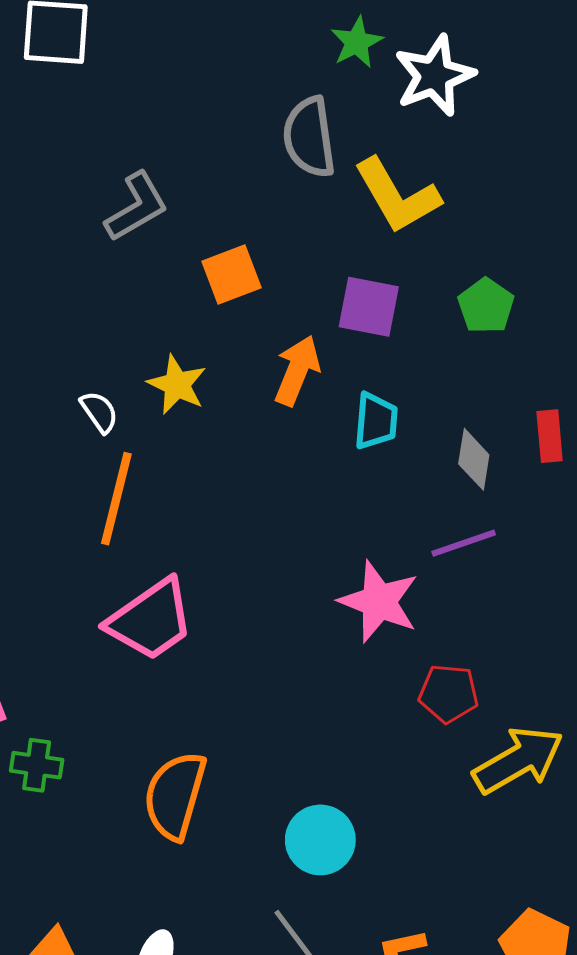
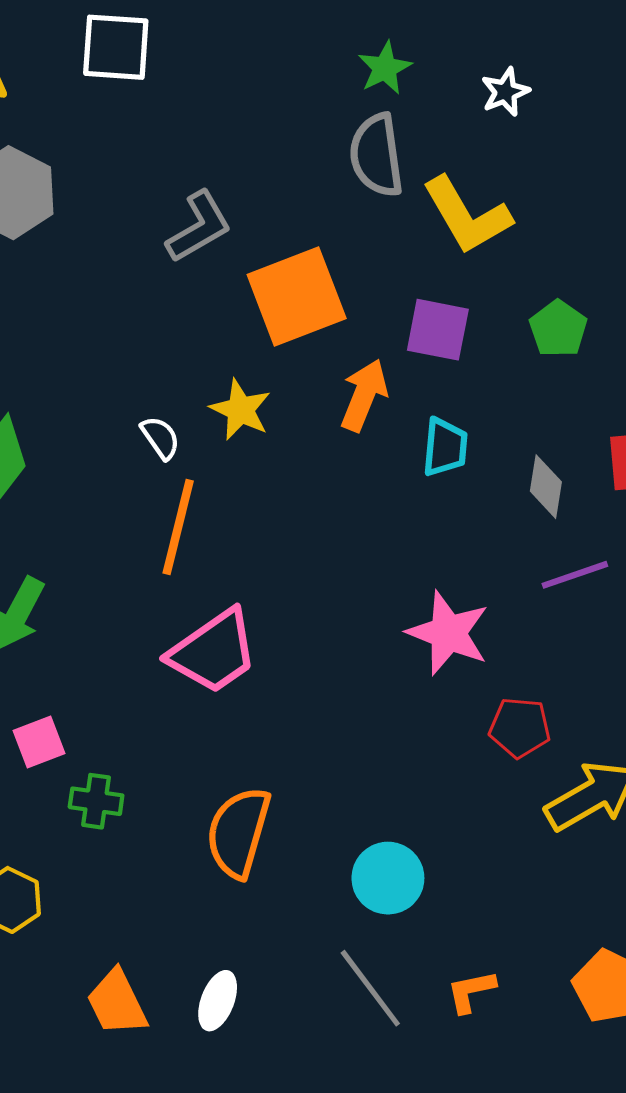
green star: (357, 42) -> (385, 68), moved
white star: (434, 76) -> (505, 92), size x0.6
orange square: (231, 275) -> (297, 296), size x1.6
purple line: (464, 543) -> (575, 575), moved

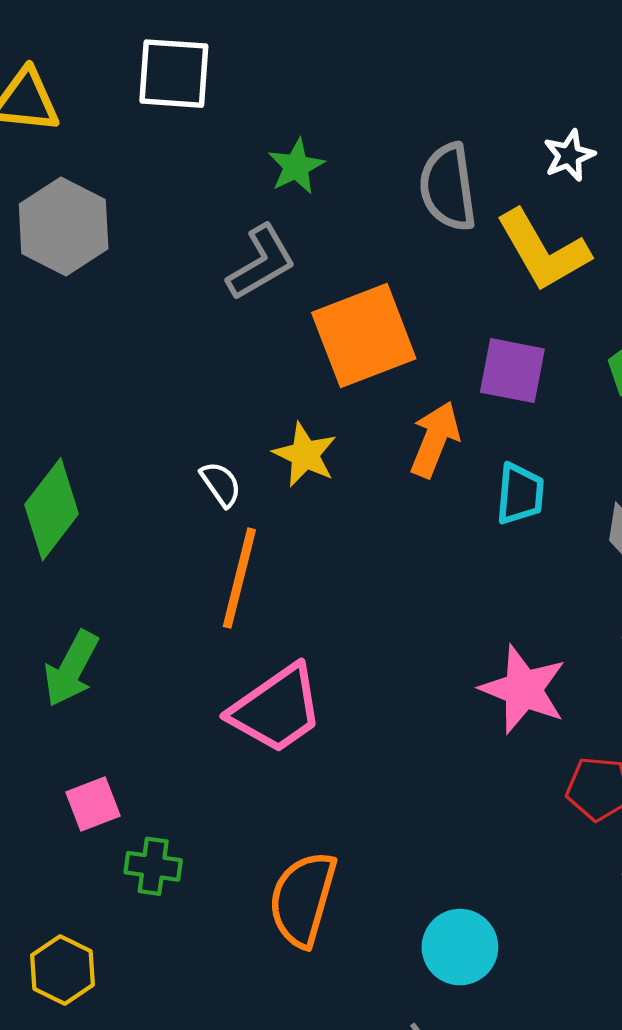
green star: (385, 68) -> (296, 166), moved
white star: (505, 92) -> (569, 155), moved

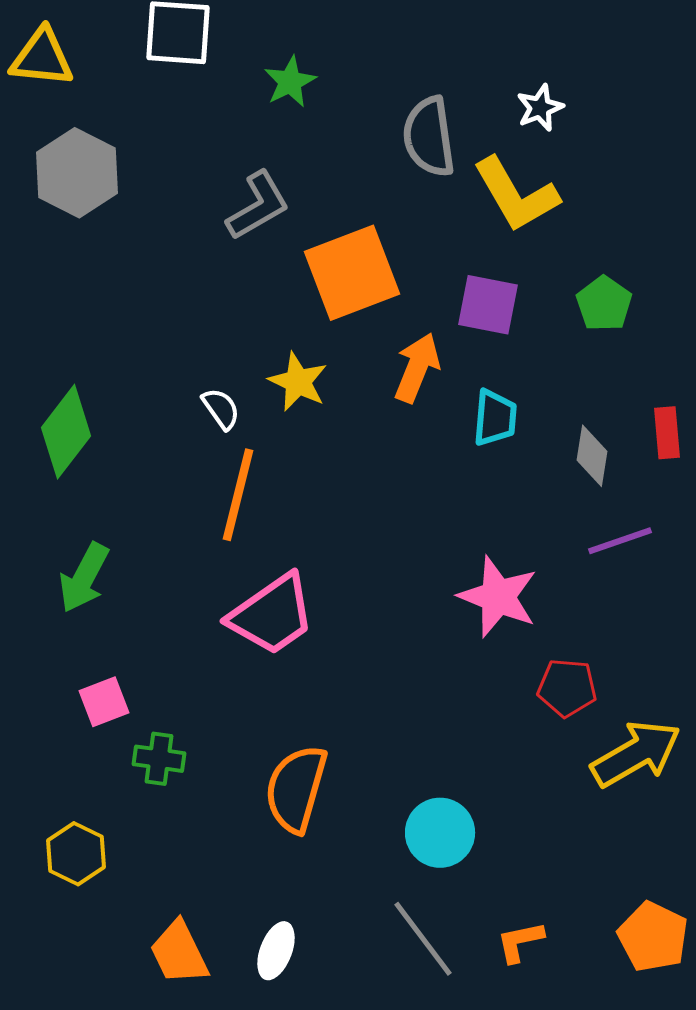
green star: (296, 166) -> (290, 82), moved

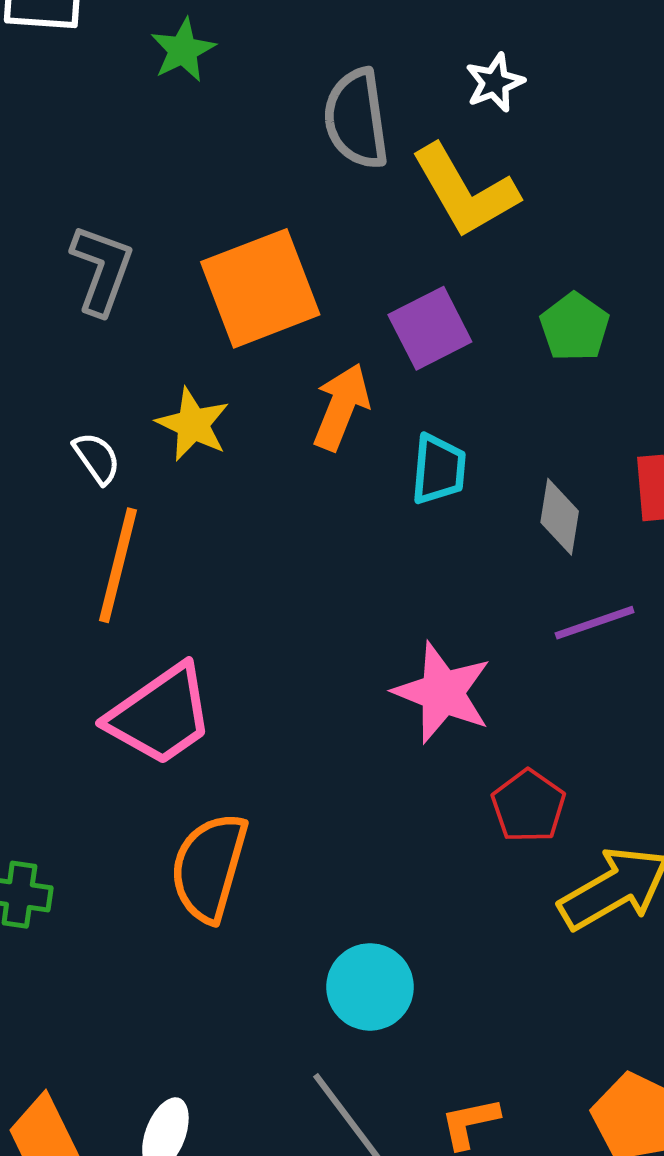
gray L-shape: (258, 206) -> (102, 270), moved, turned -40
purple square: (488, 305) -> (430, 328), turned -38
red pentagon: (567, 688) -> (528, 806), turned 30
orange semicircle: (296, 789) -> (209, 867), moved

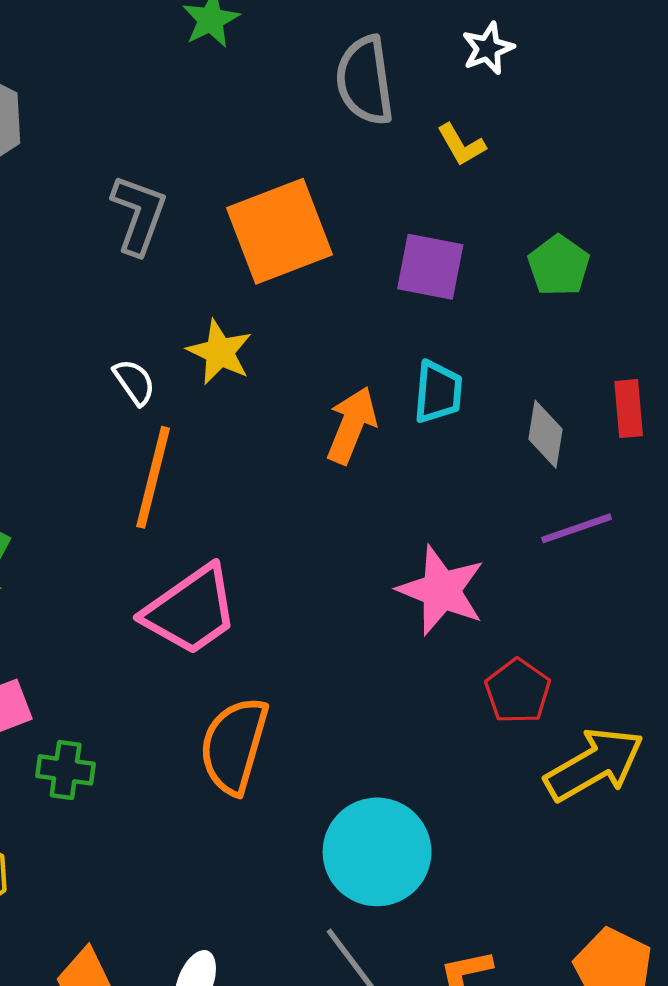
yellow L-shape: (465, 191) -> (461, 145), size x0.5
purple square: (430, 328) -> (430, 267), turned 38
orange arrow: (341, 407) -> (352, 425), moved
cyan circle: (370, 987) -> (377, 852), size x1.4

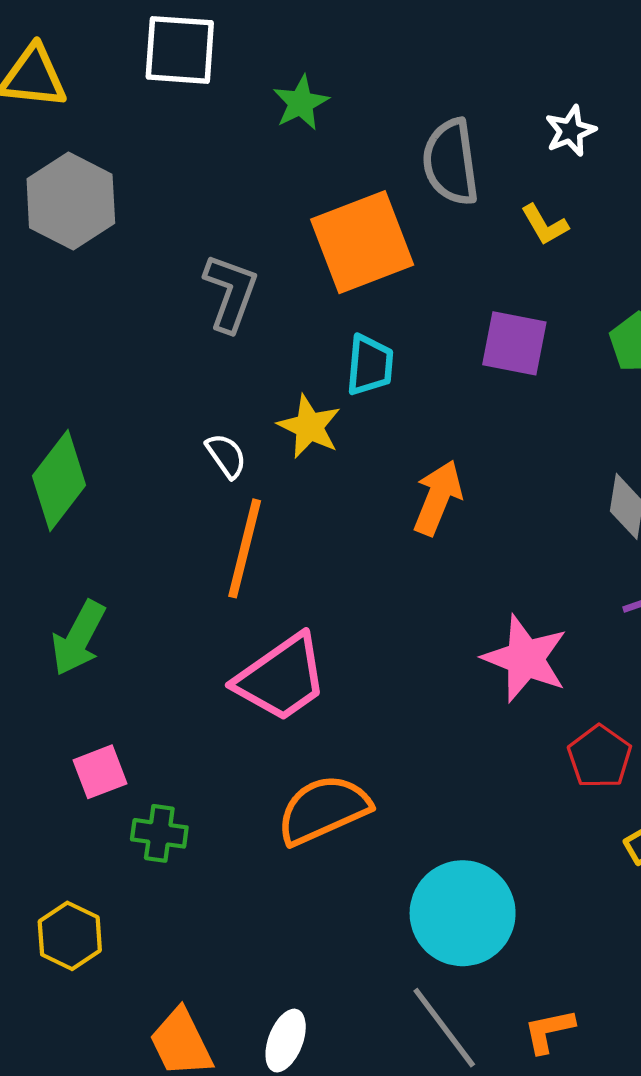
orange square: (279, 231) -> (362, 242), moved
cyan trapezoid: (438, 392) -> (370, 365), moved
orange semicircle: (234, 746) -> (323, 810), turned 50

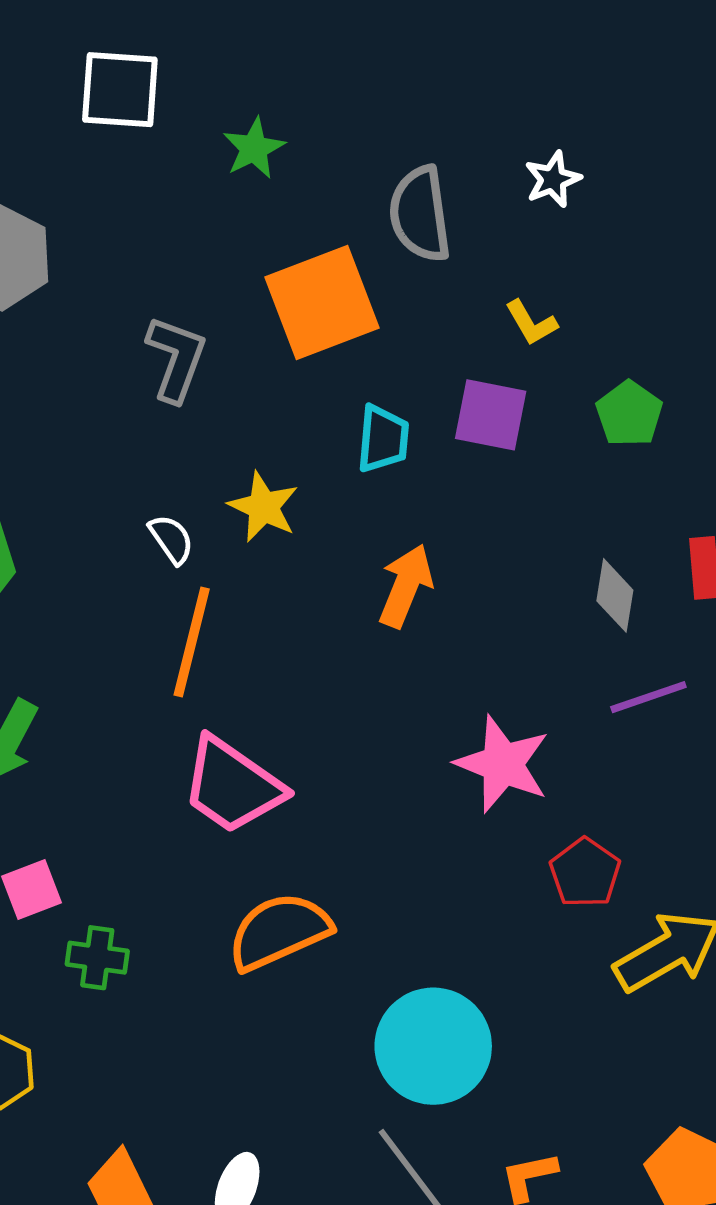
yellow L-shape: (545, 225) -> (531, 323), moved
cyan trapezoid: (370, 365) -> (383, 439), moved
pink trapezoid: (281, 678) -> (232, 786), turned 70

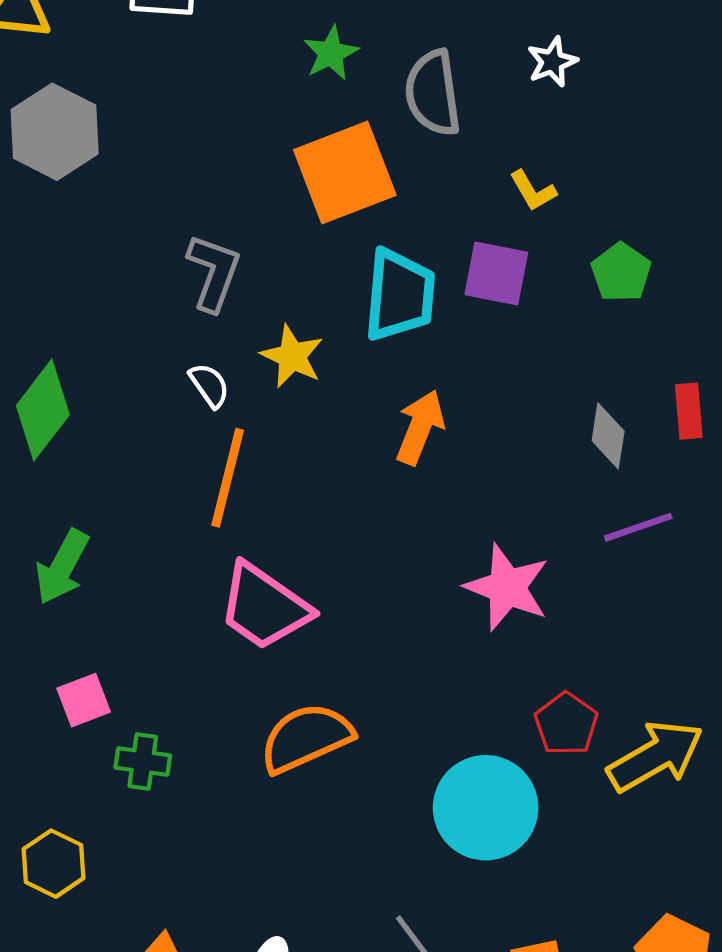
green star: (254, 148) -> (331, 53), moved
gray L-shape: (176, 359) -> (214, 272), moved
cyan trapezoid: (383, 439) -> (400, 295), size x1.5
red pentagon: (585, 873) -> (566, 724), moved
cyan circle: (433, 1046) -> (486, 808), moved

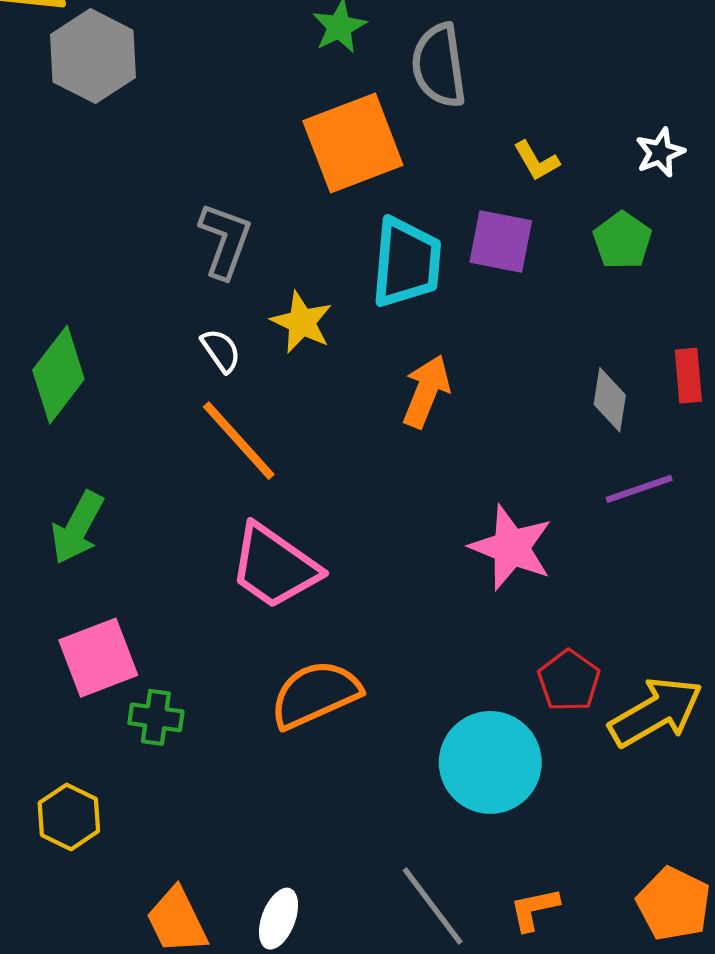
white star: (552, 62) -> (660, 152), moved
gray hexagon: (55, 132) -> (93, 56), moved
orange line: (228, 478) -> (239, 441), turned -56
pink square: (84, 700) -> (98, 658), size x1.5

